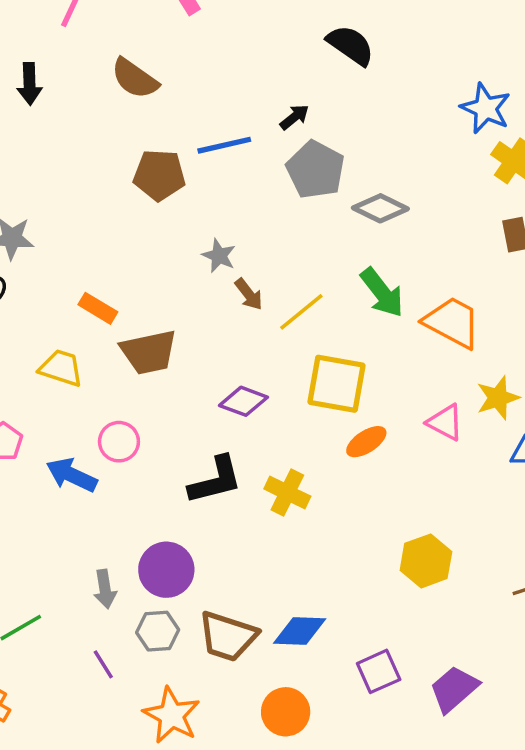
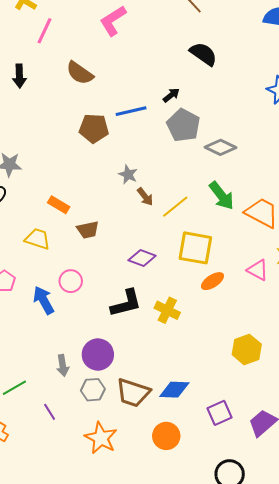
brown trapezoid: (149, 352) -> (88, 230), size x0.7
blue arrow: (72, 475) -> (44, 300), turned 36
purple line: (103, 664) -> (50, 412), moved

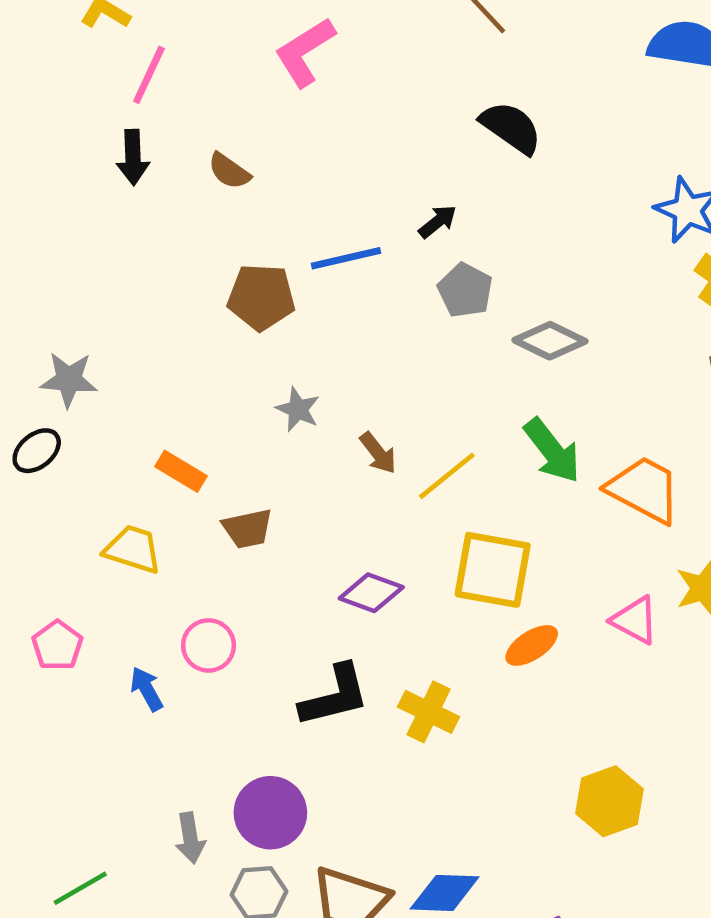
brown semicircle: (80, 73) -> (229, 171), size x0.7
black arrow: (19, 76) -> (133, 157), moved
gray pentagon: (183, 125) -> (465, 290), size x0.7
gray star: (128, 175) -> (298, 409), moved
blue arrow: (44, 300) -> (147, 689), size x0.7

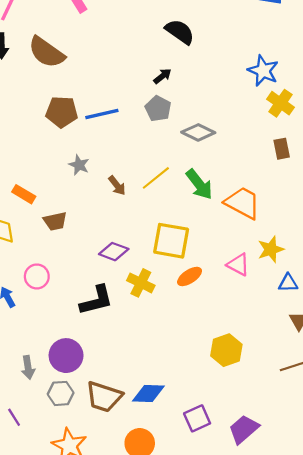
brown semicircle: (229, 171) -> (47, 52), size x1.8
black arrow: (438, 222) -> (162, 76), moved
blue line: (346, 258) -> (102, 114), moved
yellow line: (447, 476) -> (156, 178), moved
yellow cross: (429, 712) -> (141, 283), moved

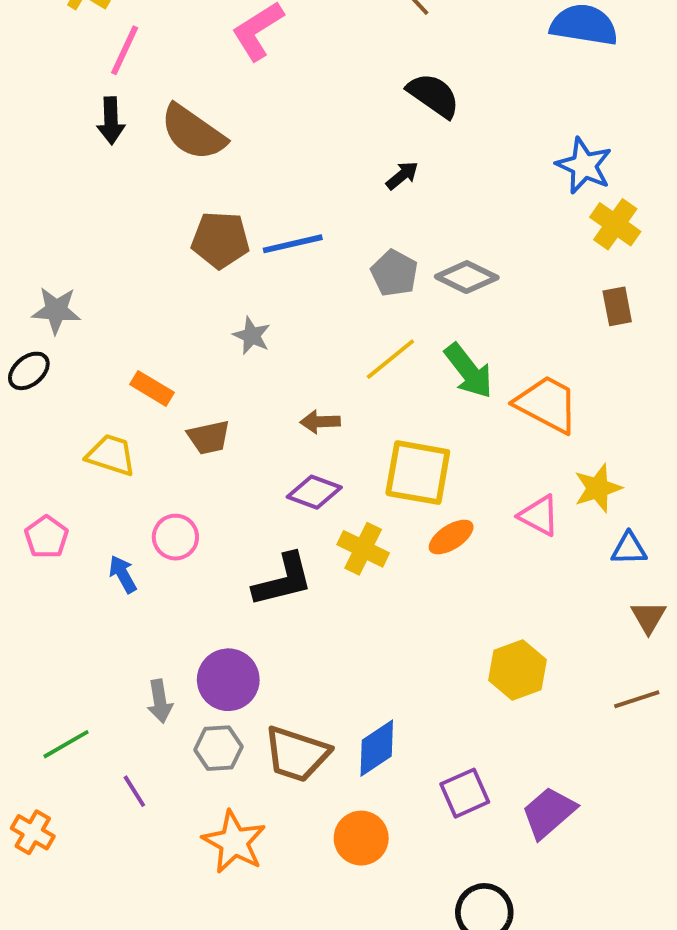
gray pentagon: (158, 109) -> (394, 273), moved
brown arrow: (117, 185) -> (320, 422), moved, turned 126
blue diamond: (148, 393) -> (377, 748), turned -36

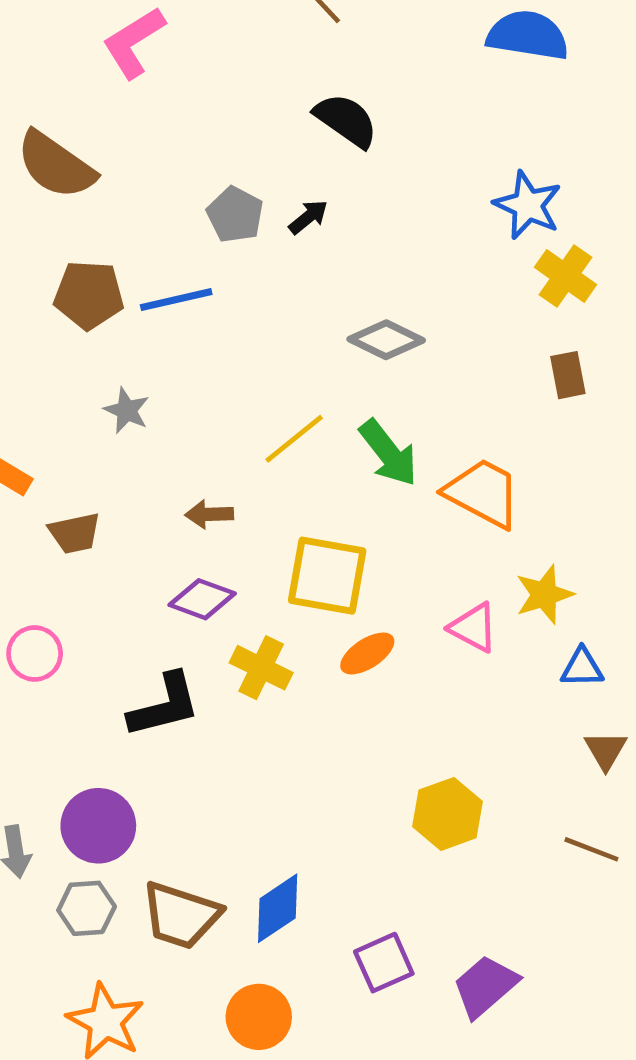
gray pentagon: (394, 273) -> (235, 215), moved
brown line: (637, 699) -> (591, 849), turned 39

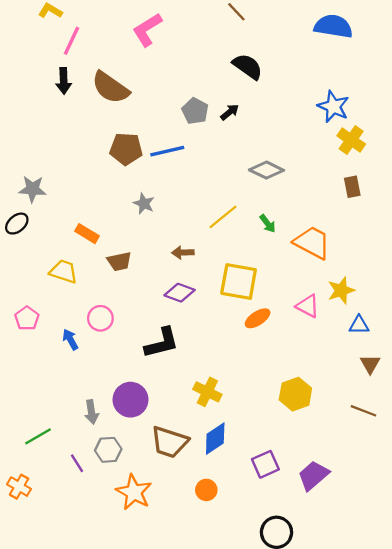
green arrow: (389, 453) -> (268, 224), size x0.6
yellow cross: (261, 668) -> (207, 392), moved
gray hexagon: (87, 908) -> (108, 450), moved
orange circle: (259, 1017) -> (206, 490), size x0.7

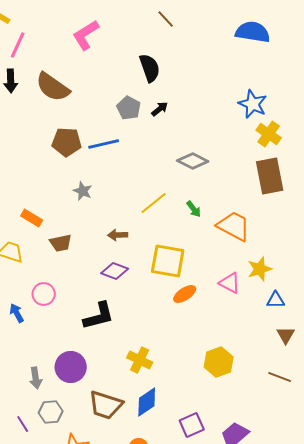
black semicircle: (248, 66) -> (150, 68), moved, turned 36
brown rectangle: (352, 187) -> (270, 176), size x1.8

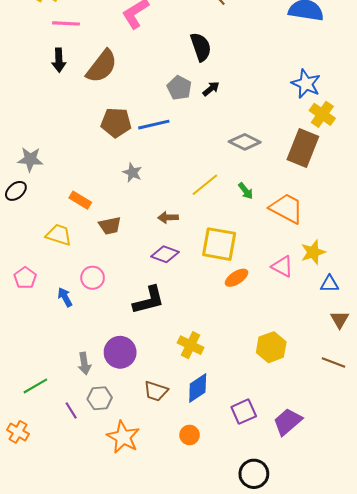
pink line: (18, 45) -> (66, 23), turned 68
brown semicircle: (53, 87) -> (102, 66), turned -87
brown rectangle: (270, 176) -> (303, 148), moved, turned 33
brown trapezoid: (106, 405) -> (156, 391), size x0.7

